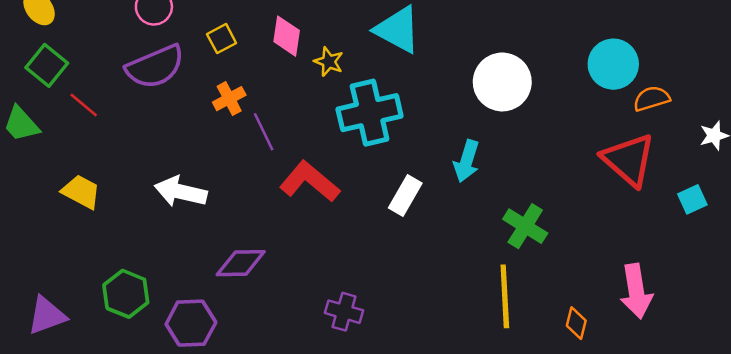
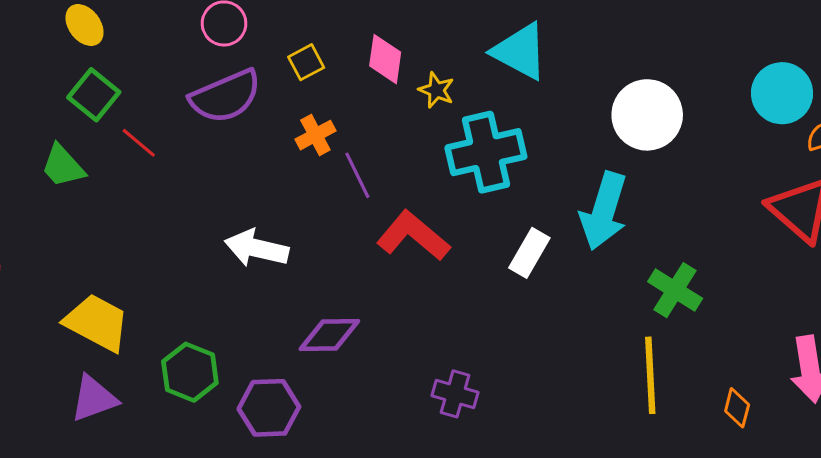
cyan arrow: (467, 161) -> (604, 211), size x1.5
yellow trapezoid: (81, 192) -> (97, 323), moved, size x1.4

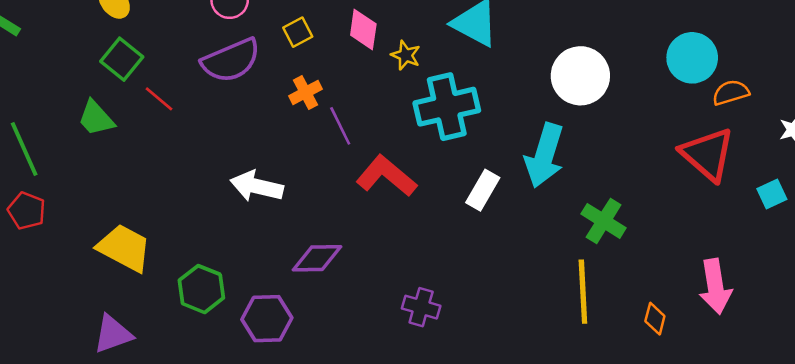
purple triangle: (94, 399) -> (113, 334), moved

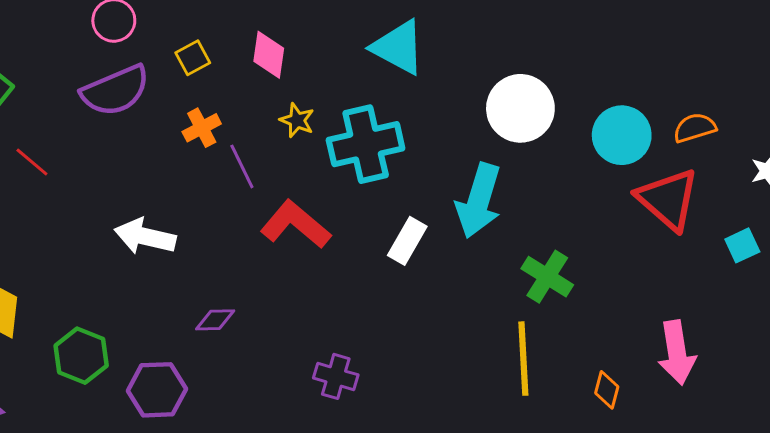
yellow star: (406, 55) -> (297, 120), moved
cyan circle: (692, 58) -> (622, 135), moved
red line: (159, 99) -> (32, 162), moved
purple diamond: (317, 258) -> (215, 320), size x0.7

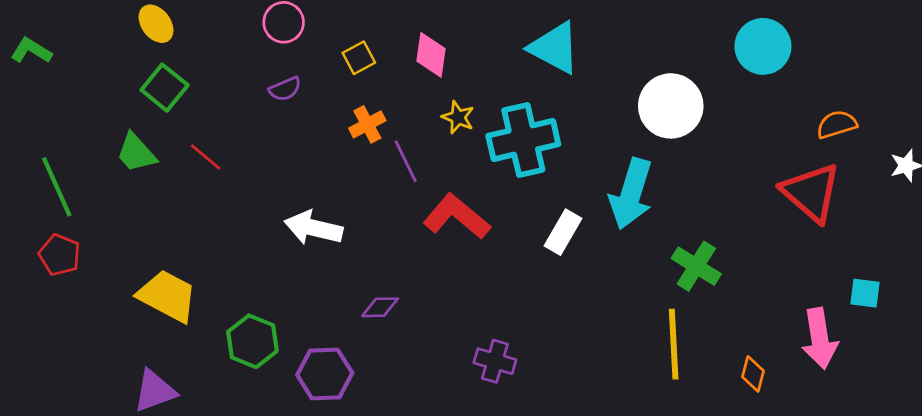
purple semicircle: (115, 90) -> (285, 89), size x0.5
cyan circle: (622, 135) -> (763, 46), moved
cyan square: (742, 245) -> (865, 293), moved, turned 32

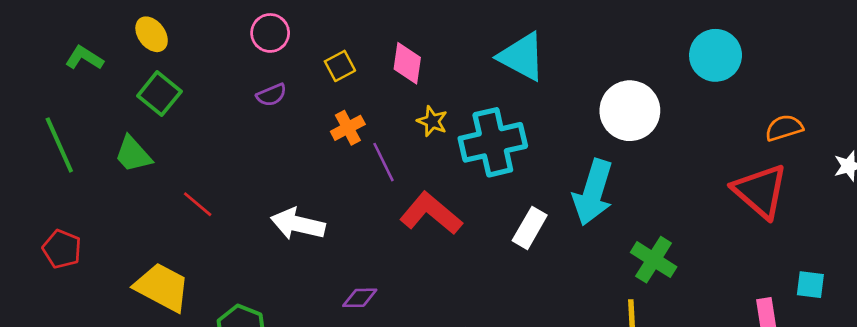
green L-shape: (31, 51) -> (84, 58), moved
red line: (206, 157) -> (198, 204), moved
green line: (57, 187) -> (59, 145), moved

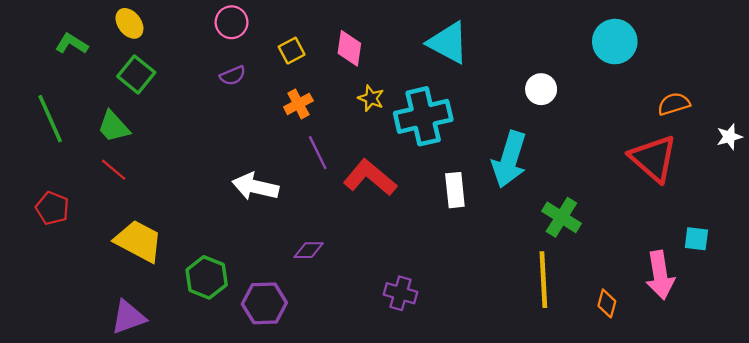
white circle: (630, 111) -> (541, 89), size x0.6
purple line: (383, 162) -> (318, 153), moved
red line: (198, 204) -> (114, 170), moved
white rectangle: (530, 228) -> (455, 190), turned -36

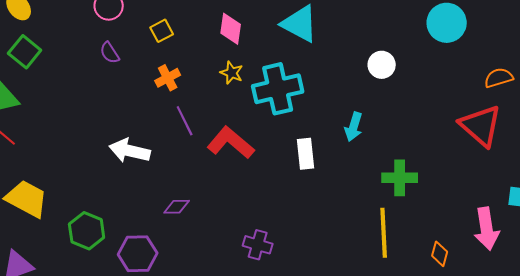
pink diamond: (349, 48) -> (231, 29), moved
purple semicircle: (233, 76) -> (110, 53), turned 80
cyan arrow: (509, 159) -> (354, 127), size x0.6
green cross: (561, 217) -> (400, 178), turned -32

